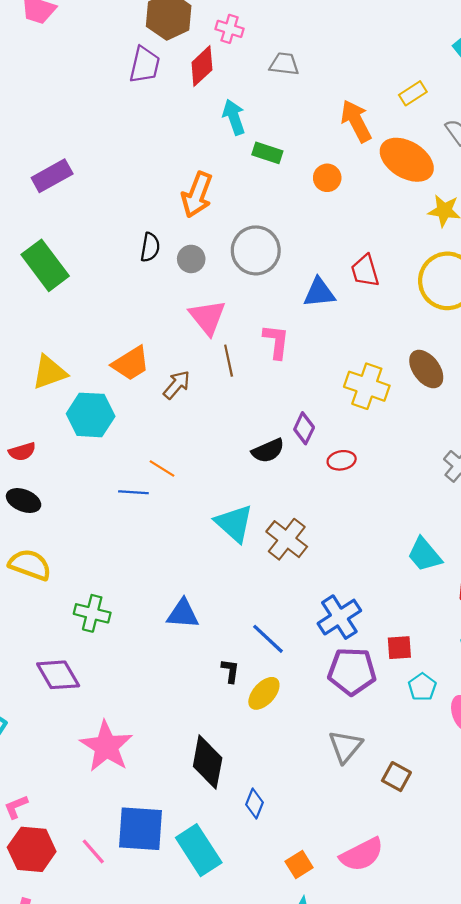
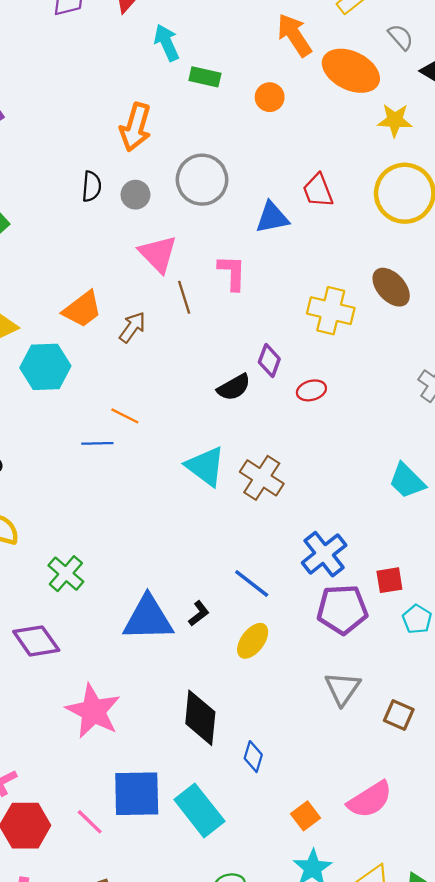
green cross: (92, 613) -> (66, 574), turned 32
blue triangle: (183, 614) -> (148, 618), moved, size x1.5
black L-shape: (230, 671) -> (199, 613), moved, turned 50

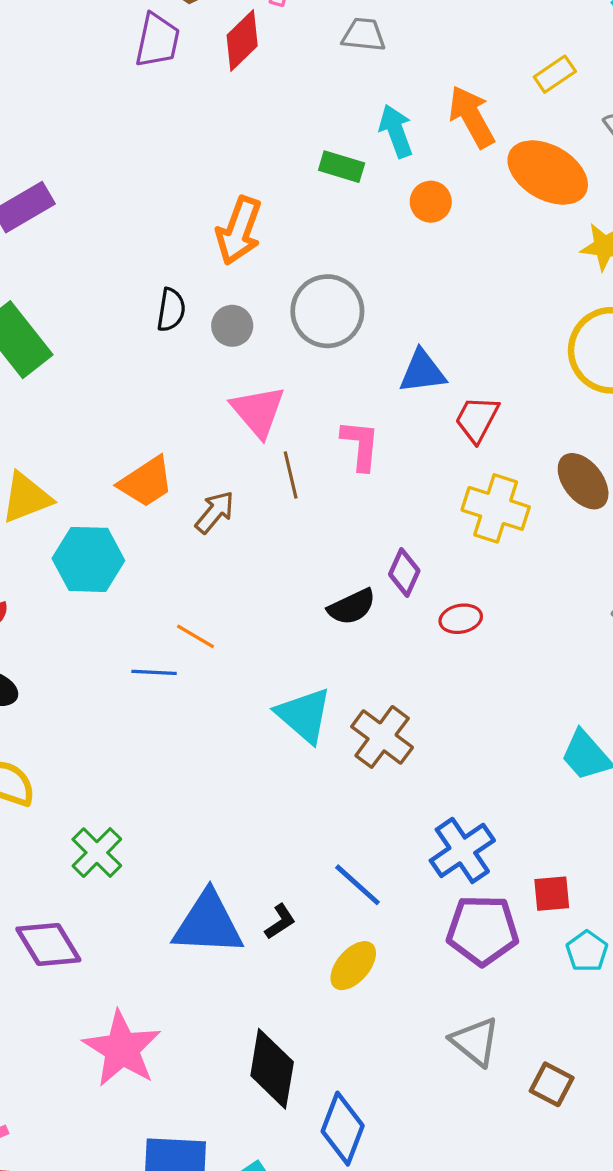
cyan arrow: (167, 43) -> (396, 131), moved
red trapezoid: (318, 191) -> (477, 419), moved, turned 45
gray triangle: (343, 688) -> (475, 1042), turned -30
blue diamond: (253, 757) -> (343, 1129), size x1.6

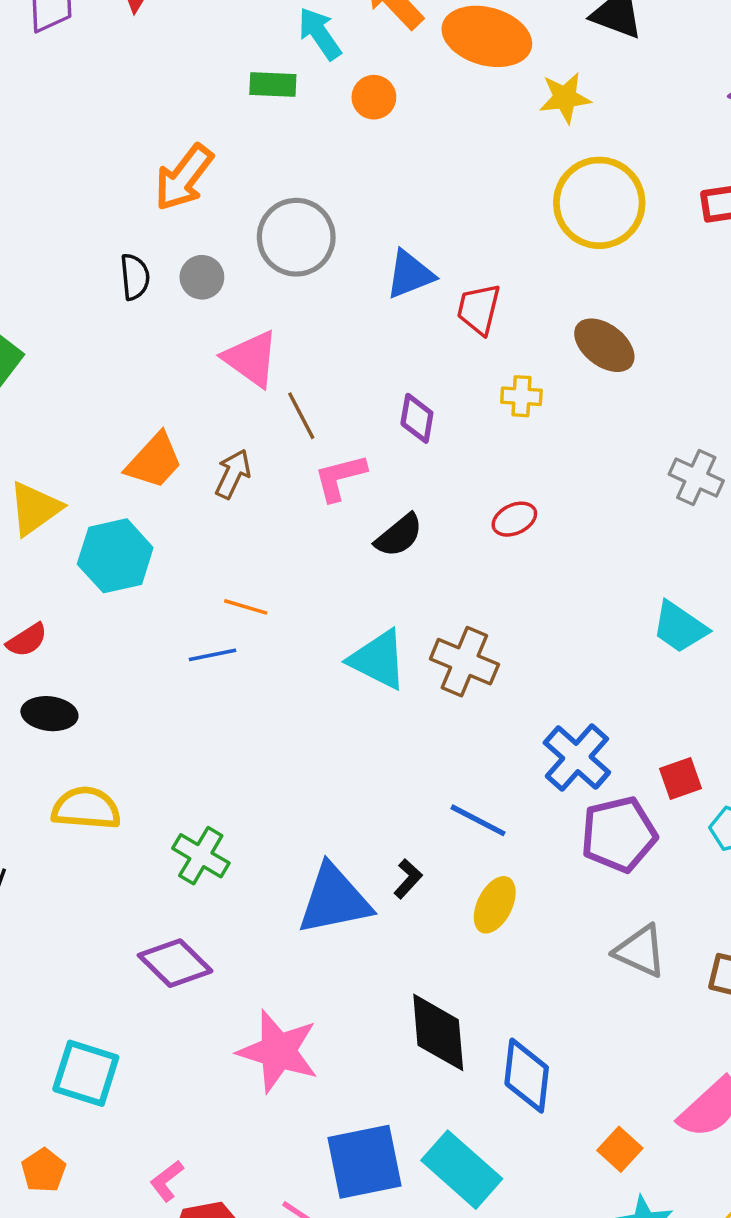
orange arrow: (239, 231) -> (184, 177), turned 32
pink L-shape: (360, 445) -> (340, 477), moved, turned -96
yellow cross: (496, 508) -> (521, 396), size x0.6
purple diamond: (404, 573) -> (417, 418), moved

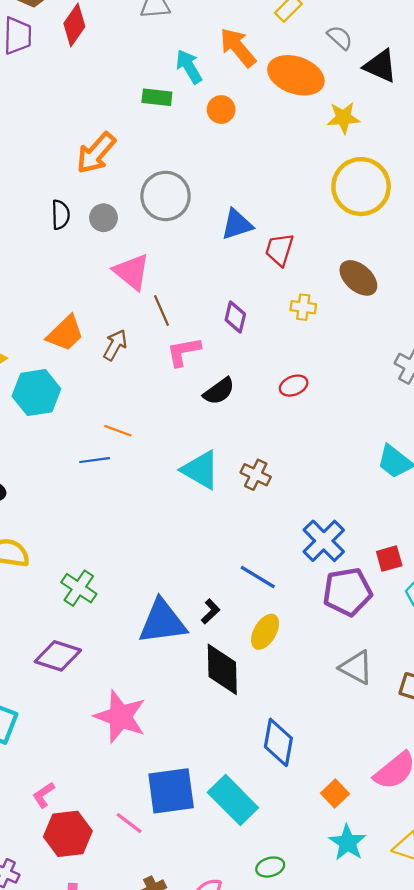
brown cross: (464, 662) -> (256, 475), size x0.7
purple diamond: (175, 963) -> (58, 656), turned -30
black diamond: (438, 1032) -> (222, 669), moved

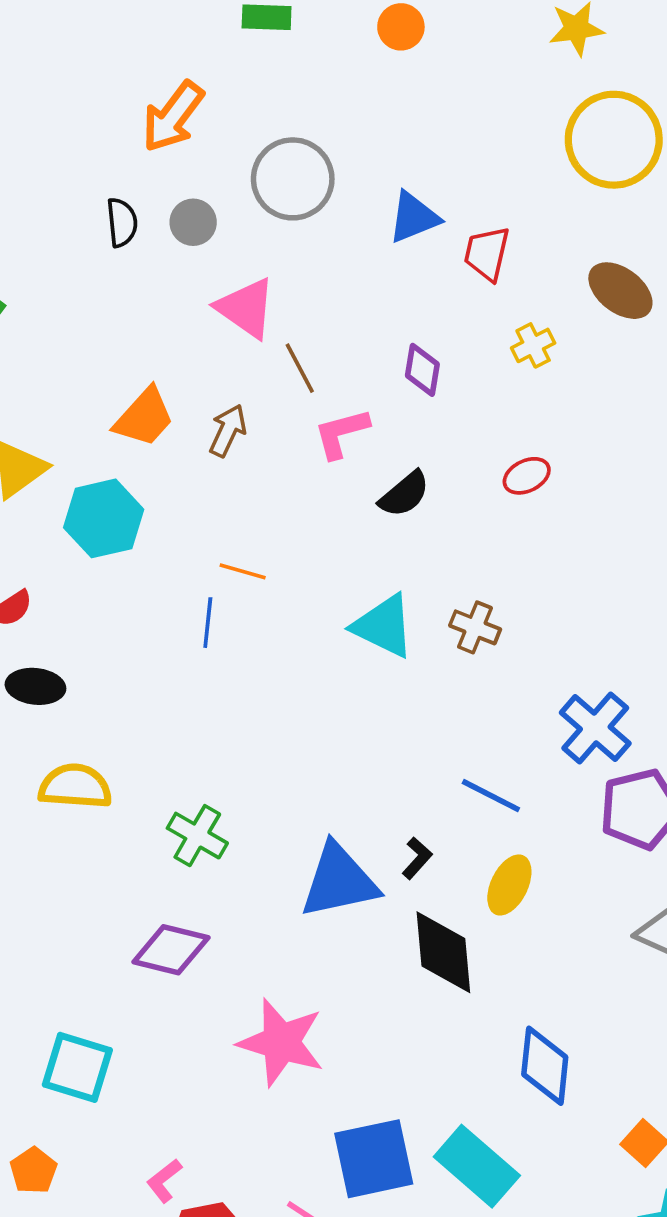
orange circle: (221, 110) -> (401, 27), moved
yellow cross: (303, 307) -> (533, 345), turned -30
blue line: (95, 460) -> (208, 623), turned -72

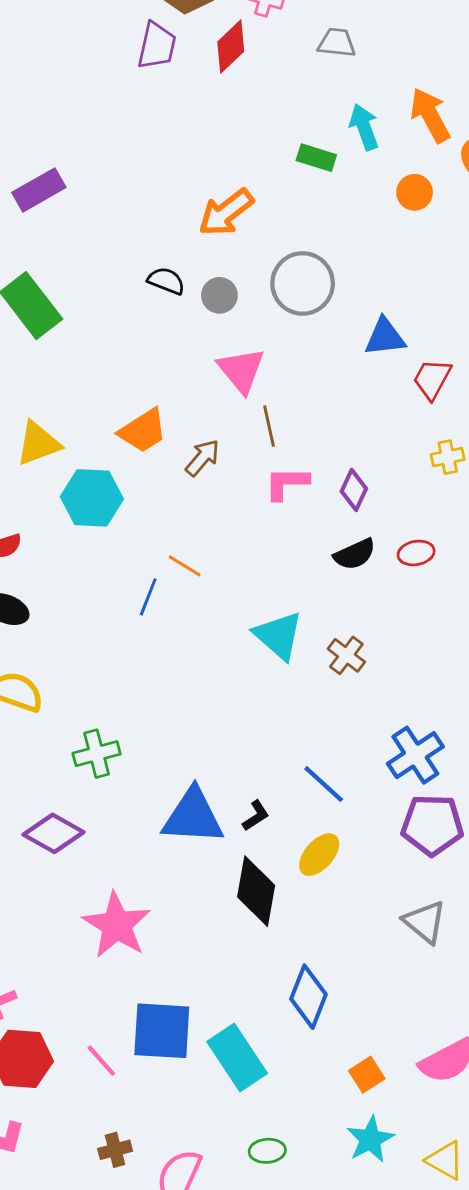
black semicircle: (122, 222) -> (166, 281), turned -78
purple diamond: (422, 370) -> (354, 490), moved
black semicircle: (404, 494) -> (355, 554), moved
green cross: (197, 836) -> (97, 754), turned 30

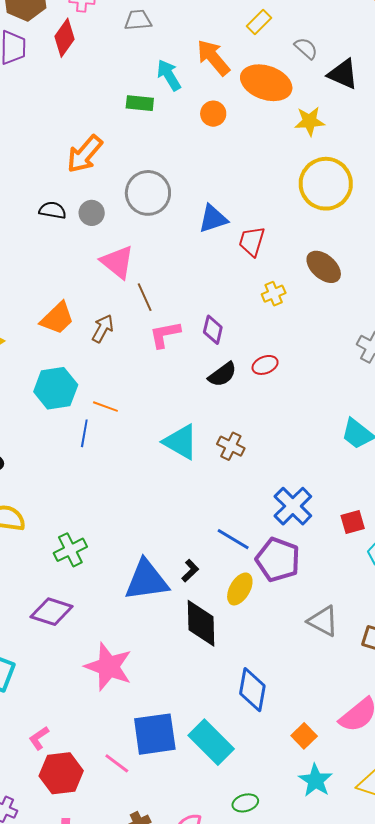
cyan hexagon: (92, 498) -> (56, 388), moved
purple pentagon: (432, 825) -> (278, 560), moved, turned 30

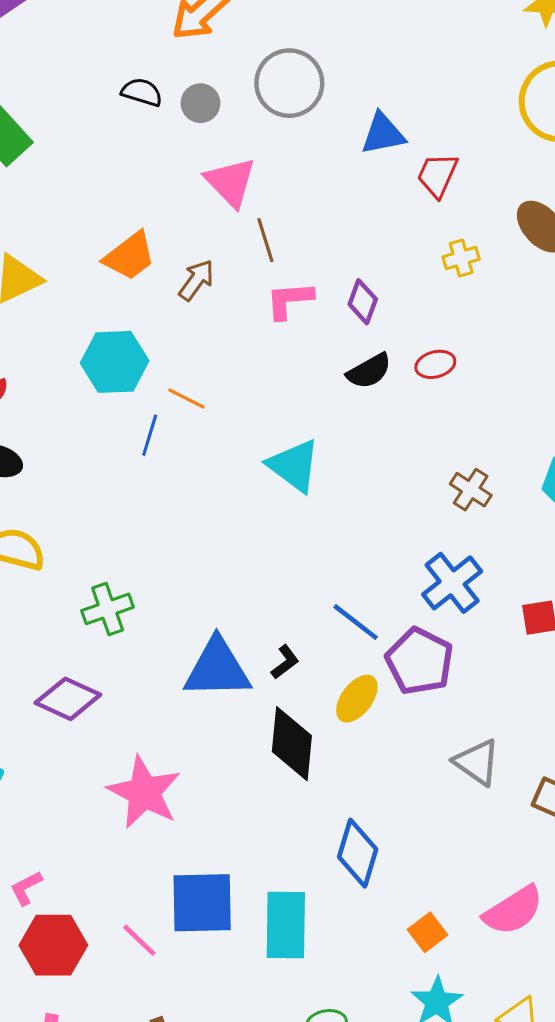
brown cross: (231, 446) -> (471, 490), moved
cyan rectangle: (211, 742) -> (286, 925), turned 39

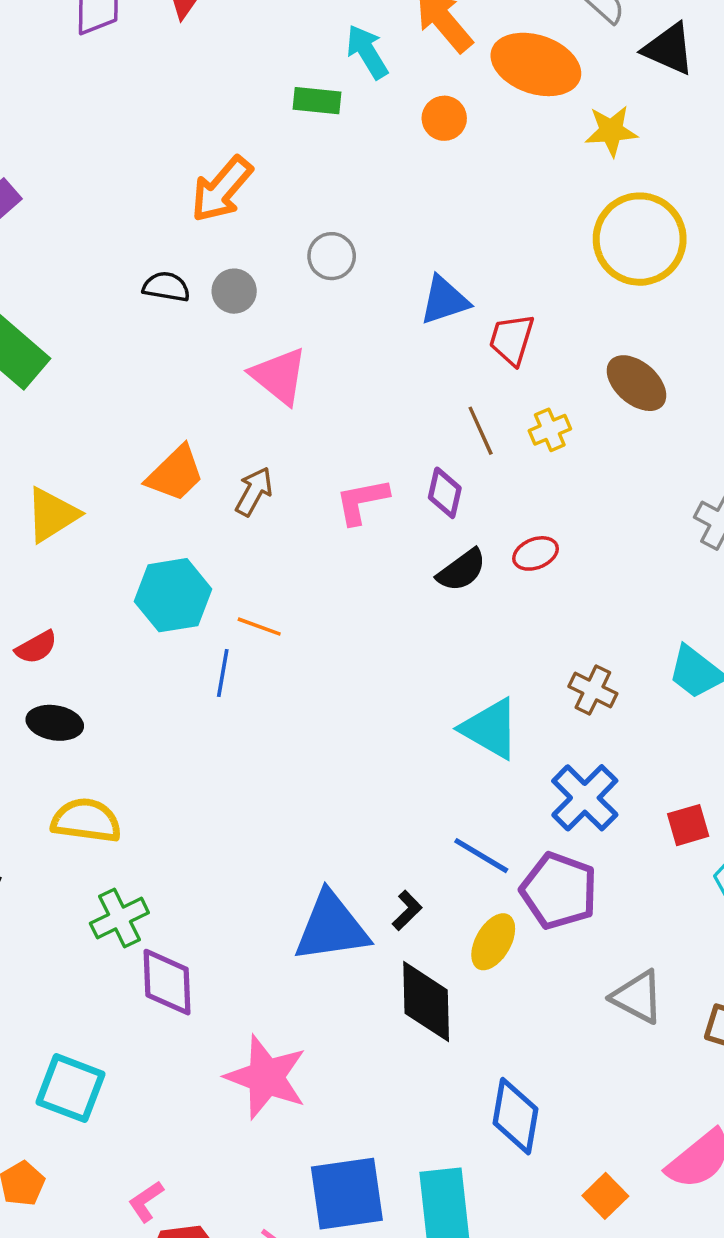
gray circle: (289, 83) -> (332, 256), size x0.6
brown line: (265, 240) -> (481, 431), moved
cyan triangle: (294, 466) -> (490, 729), moved
green cross: (108, 609) -> (119, 918), moved
purple diamond: (68, 699) -> (167, 982), turned 70

